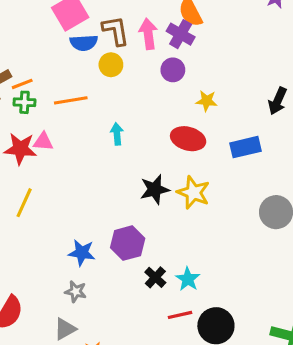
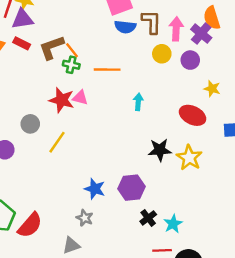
yellow circle: (111, 65) -> (162, 54), moved
orange line: (22, 84) -> (72, 50), turned 63

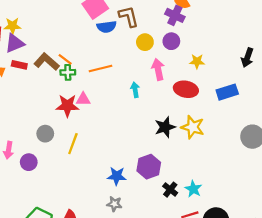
pink arrow: (176, 29) -> (158, 69), moved
brown L-shape: (52, 47) -> (47, 62), turned 75

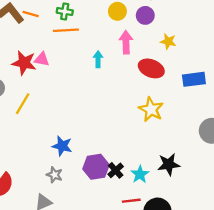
orange line: (65, 59) -> (31, 14), turned -32
green cross: (68, 72) -> (65, 12), moved
black star: (165, 127) -> (169, 164), moved
purple hexagon: (149, 167) -> (96, 167), moved

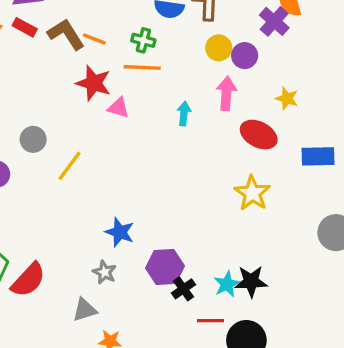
purple circle: (145, 15) -> (245, 56), moved
pink triangle: (42, 59) -> (118, 108), moved
red star: (24, 63) -> (94, 83), moved
black star: (169, 164) -> (251, 281), moved
black cross: (116, 170) -> (183, 289), moved

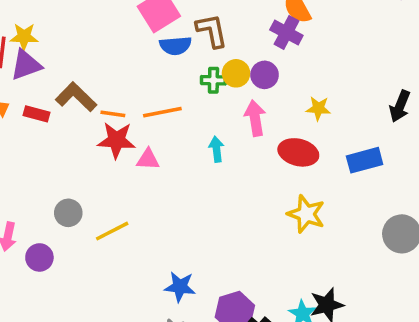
red rectangle: (25, 27) -> (36, 114), moved
orange line: (94, 39) -> (113, 114), moved
green cross: (143, 40) -> (213, 80), moved
yellow line: (70, 166) -> (112, 231), turned 40

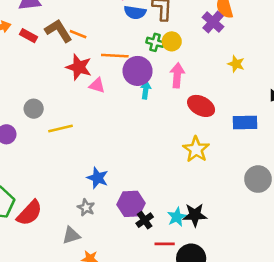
purple circle: (265, 75) -> (138, 71), moved, size x1.5
yellow star: (318, 108) -> (236, 64), moved
orange line: (113, 114) -> (78, 34), moved

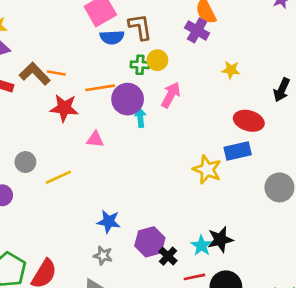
pink arrow: (177, 75) -> (171, 95), turned 35
pink triangle: (97, 85) -> (95, 139), moved
red ellipse: (201, 106) -> (249, 121), moved
blue rectangle: (245, 122) -> (238, 151), moved

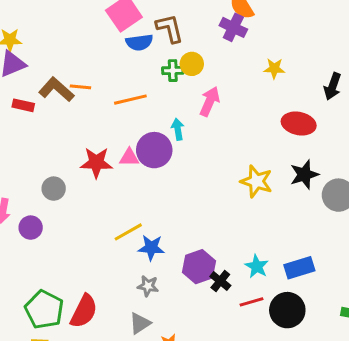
purple circle: (128, 99) -> (154, 150), moved
red star: (64, 108) -> (96, 163), moved
blue rectangle: (238, 151) -> (299, 268), moved
yellow line: (58, 177) -> (128, 232), moved
black star: (220, 239) -> (304, 175), moved

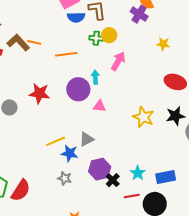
pink triangle: (129, 157) -> (99, 106), moved
gray triangle: (140, 323) -> (87, 139), moved

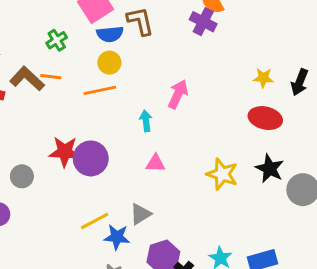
yellow circle: (109, 35) -> (109, 63), moved
green cross: (96, 38) -> (57, 40), moved, turned -32
yellow star: (163, 44) -> (263, 78), moved
purple circle: (78, 89) -> (91, 158), moved
black star: (175, 116) -> (270, 169), turned -30

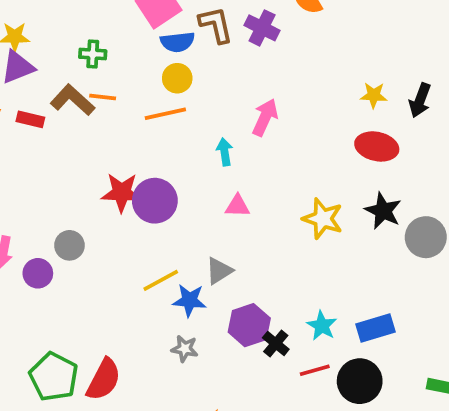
purple cross: (203, 22) -> (262, 28), moved
green cross: (57, 40) -> (93, 54), moved, turned 36
gray circle: (22, 176) -> (69, 245), moved

